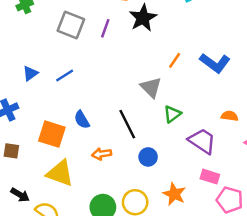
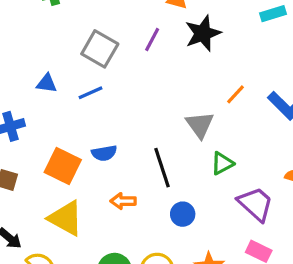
gray square: (71, 25) -> (100, 49), moved
blue triangle: (30, 73) -> (47, 83), turned 35
blue semicircle: (82, 120) -> (104, 153), turned -78

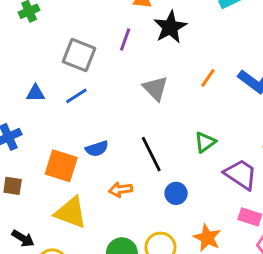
gray triangle: (200, 125) -> (155, 88), moved

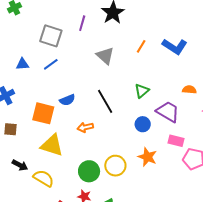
blue circle: (176, 193) -> (143, 124), moved

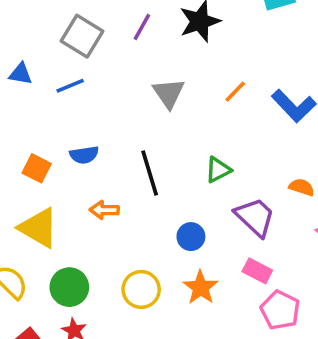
orange square: (43, 113) -> (37, 168), size x0.7
blue circle: (143, 124) -> (191, 237), moved
green circle: (89, 171) -> (69, 287), moved

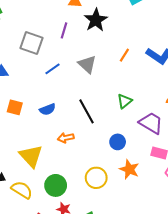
blue line: (70, 86) -> (52, 69), moved
orange square: (37, 168) -> (15, 107), moved
yellow triangle: (39, 228) -> (31, 156), turned 30

